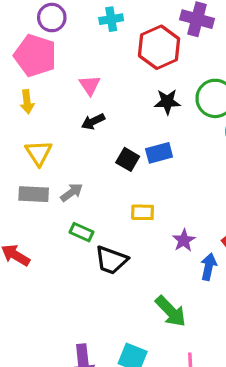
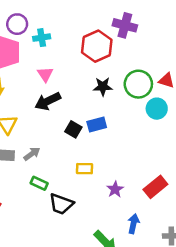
cyan cross: (111, 19) -> (42, 38), moved
black arrow: (93, 122) -> (48, 101), size x1.5
blue arrow: (209, 267) -> (133, 224), moved

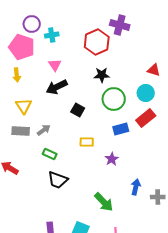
green circle: (138, 84) -> (114, 99), moved
blue rectangle: (97, 124) -> (121, 129), moved
red rectangle: (155, 187) -> (146, 118), moved
black trapezoid: (61, 204) -> (58, 180), moved
blue arrow: (133, 224) -> (136, 187), moved

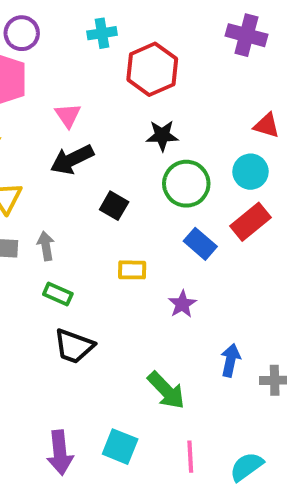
purple cross: (120, 25) -> (246, 35), moved
cyan cross: (52, 35) -> (102, 33), moved
blue rectangle: (121, 129) -> (200, 244), turned 56
gray arrow: (44, 130) -> (46, 246), turned -64

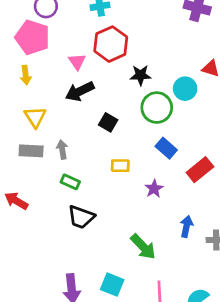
red hexagon: (152, 69) -> (111, 44), moved
cyan circle: (251, 172) -> (185, 89), moved
red rectangle: (251, 222) -> (200, 170), moved

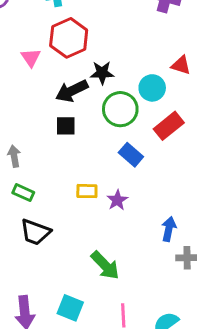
black arrow: (80, 91) -> (72, 91), moved
black square: (108, 122) -> (66, 126), turned -30
yellow rectangle: (120, 166) -> (87, 191), moved
red rectangle: (200, 170) -> (169, 126), moved
blue arrow: (186, 226) -> (169, 229), moved

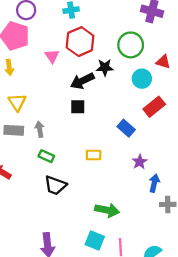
green circle: (120, 109) -> (131, 45), moved
purple star: (117, 200) -> (140, 162), moved
green arrow: (105, 265) -> (107, 210), turned -35
cyan square: (70, 308) -> (95, 240), moved

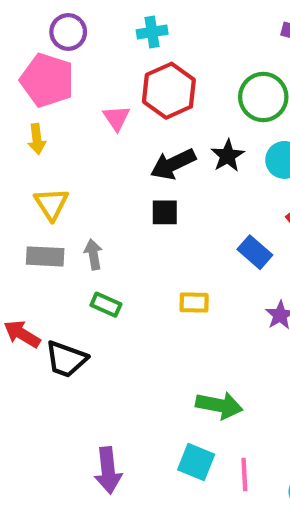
black star: (105, 67) -> (228, 156), moved, turned -30
black trapezoid: (55, 185) -> (66, 359), moved

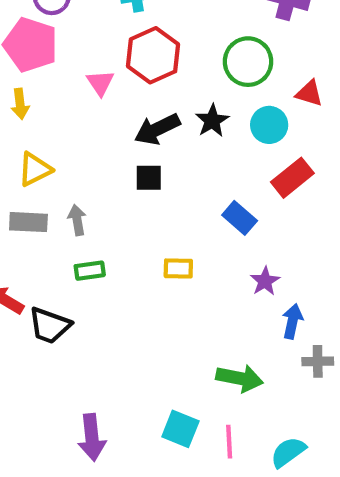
yellow triangle: (51, 204) -> (35, 169), turned 36
green rectangle: (106, 305) -> (90, 271), turned -32
green arrow: (219, 405) -> (240, 378), moved

